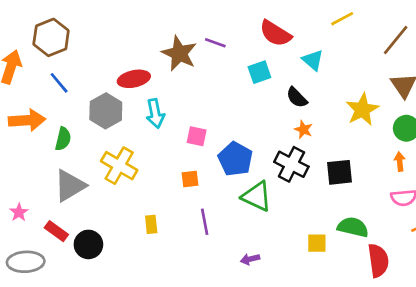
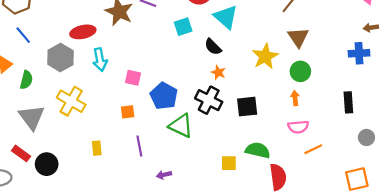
cyan triangle: (313, 60) -> (226, 17), size x1.4
gray triangle: (70, 186) -> (32, 117), turned -36
purple arrow: (250, 259) -> (164, 175), moved

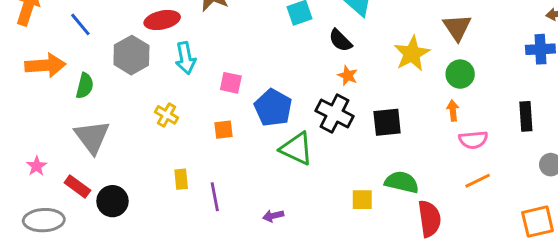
yellow cross: (71, 101) -> (167, 115), moved, size x0.6
pink semicircle: (298, 127) -> (473, 140), moved
purple line: (139, 146) -> (215, 197), moved

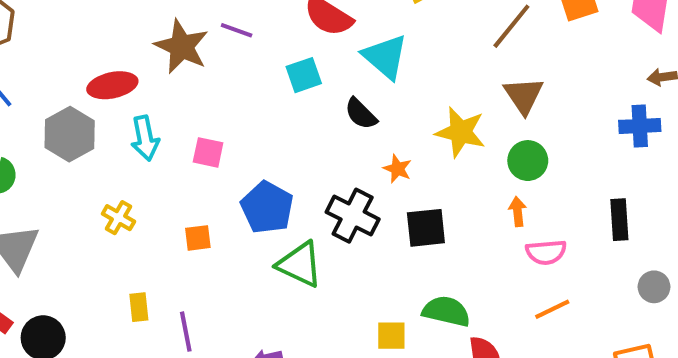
yellow star: (412, 54) -> (461, 132), turned -30
orange star: (348, 76) -> (397, 169), moved
pink square: (231, 83) -> (208, 152), moved

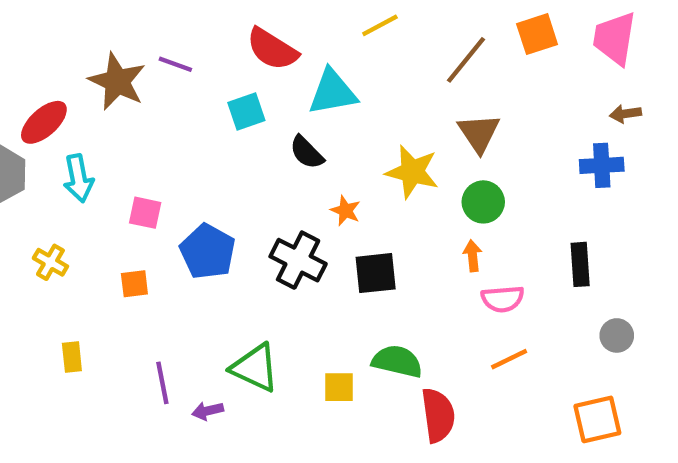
cyan triangle: (385, 57) -> (333, 92), turned -51
red ellipse: (112, 85) -> (44, 122), turned -30
pink square: (208, 152) -> (145, 213), moved
green triangle: (300, 264) -> (255, 368), moved
purple line: (186, 332) -> (162, 383), moved

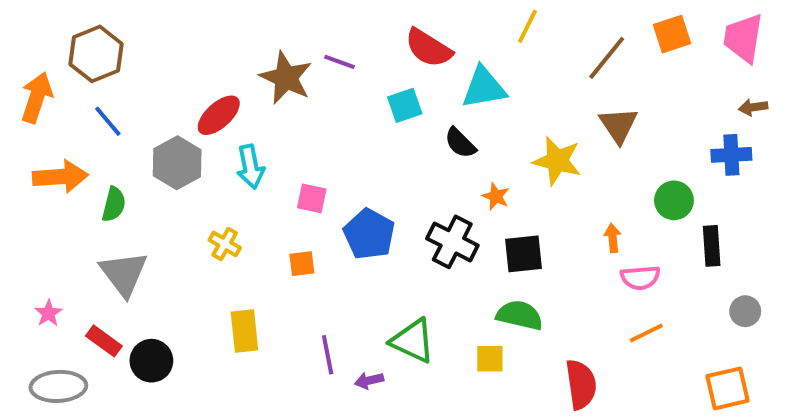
yellow line: (380, 25) -> (527, 26), turned -36
green circle: (483, 202) -> (674, 200), moved
yellow rectangle: (72, 357) -> (244, 331), size x1.5
green semicircle: (397, 361) -> (520, 315), moved

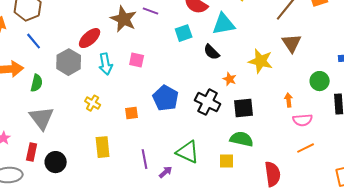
pink square: (312, 198) -> (137, 60), moved
red rectangle: (104, 341) -> (32, 152), turned 66
purple arrow: (369, 380) -> (166, 172), turned 152

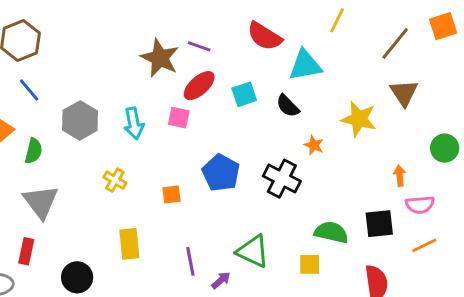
cyan square: (184, 33) -> (244, 94), moved
red ellipse: (90, 38) -> (199, 86), moved
black square: (244, 108) -> (379, 224), moved
black circle: (56, 162) -> (77, 277), moved

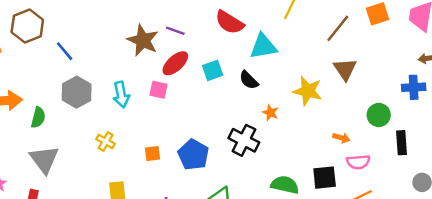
blue line: (29, 90) -> (65, 51), moved
blue pentagon: (221, 173) -> (193, 155), moved
orange arrow: (400, 176) -> (341, 138), turned 112

